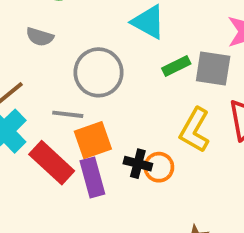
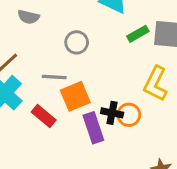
gray circle: (99, 72) -> (77, 42), size x0.6
red rectangle: (52, 163) -> (44, 116), size x0.7
purple rectangle: (92, 177) -> (93, 128), moved

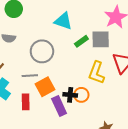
gray circle: (77, 42) -> (42, 51), size x1.5
red rectangle: (44, 116) -> (26, 102), turned 56

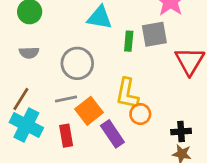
green rectangle: (81, 41) -> (129, 41), turned -40
yellow L-shape: (97, 73) -> (127, 94), moved
black cross: (70, 95) -> (181, 132), moved

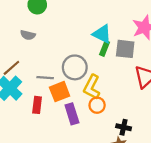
cyan triangle: (100, 18) -> (102, 34), moved
gray circle: (77, 63) -> (75, 67), moved

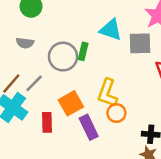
green rectangle: (105, 48) -> (83, 51), moved
gray circle: (75, 67) -> (63, 57), moved
gray line: (45, 78) -> (34, 83), moved, turned -42

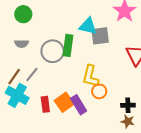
gray square: (140, 43) -> (100, 36), moved
green rectangle: (83, 51) -> (68, 45), size x1.5
orange square: (71, 103) -> (64, 102), moved

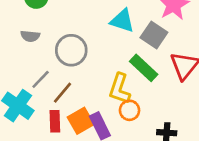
gray square: (100, 36) -> (154, 35), moved, turned 36
green rectangle: (68, 45) -> (144, 68), moved, turned -60
brown line: (14, 77) -> (63, 93), moved

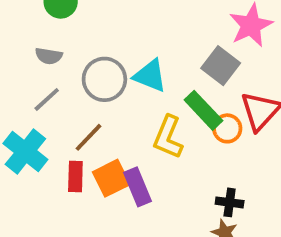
cyan triangle: (122, 21) -> (150, 76), moved
gray line: (41, 79) -> (47, 99), moved
orange circle: (130, 110) -> (227, 128), moved

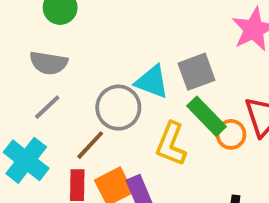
gray semicircle: (49, 56) -> (49, 63), size x1.4
gray square: (221, 66) -> (196, 72), moved, turned 33
gray circle: (104, 79) -> (118, 108), moved

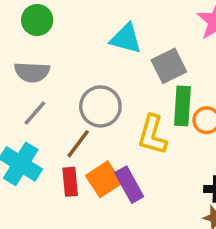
cyan triangle: (152, 82) -> (126, 39), moved
green rectangle: (207, 116) -> (182, 106), turned 54

